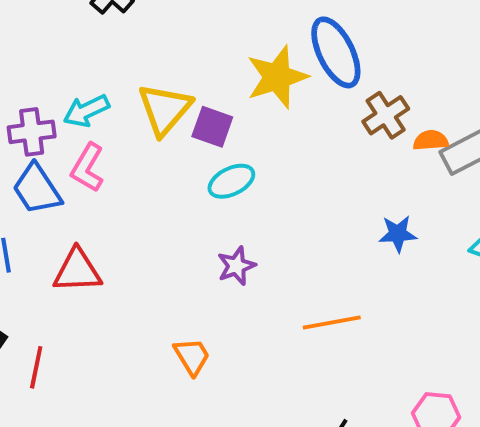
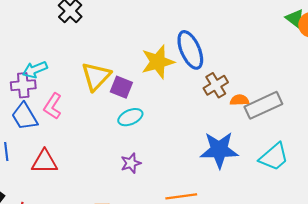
cyan arrow: (86, 111) -> (35, 70), moved
blue star: (398, 234) -> (219, 150), size x1.8

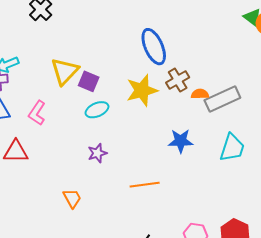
yellow star: (158, 62) -> (142, 90), moved
pink L-shape: (53, 106) -> (37, 113), moved
blue star: (219, 150) -> (181, 141), size x0.7
cyan trapezoid: (274, 157) -> (232, 148), turned -32

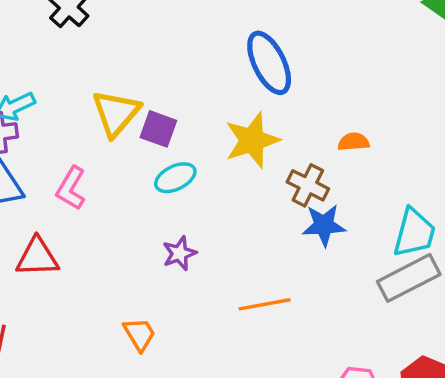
brown cross: (178, 80) -> (308, 185), moved, turned -30
gray rectangle: (222, 99) -> (409, 278), moved

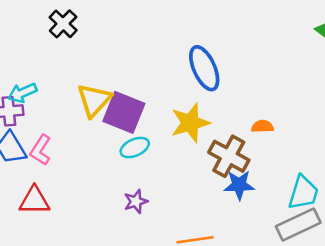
purple square: (158, 129) -> (124, 112), size x1.6
brown cross: (308, 185) -> (229, 156), size x1.4
pink L-shape: (71, 188) -> (41, 150), moved

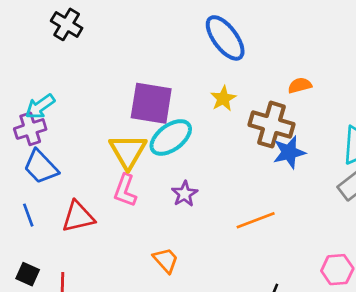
yellow triangle: (94, 100) -> (128, 151), moved
yellow star: (190, 123) -> (223, 99), size x0.6
cyan ellipse: (135, 148) -> (171, 137), size x1.4
pink L-shape: (41, 150) -> (125, 190), moved

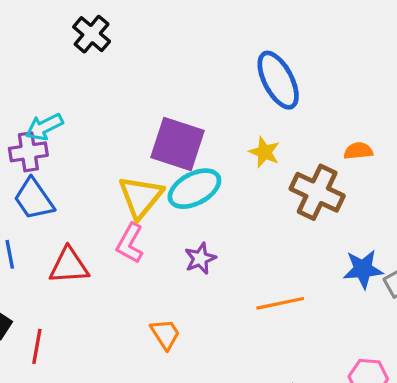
yellow star: (223, 99) -> (264, 152), turned -30
blue star: (289, 152) -> (363, 269), moved

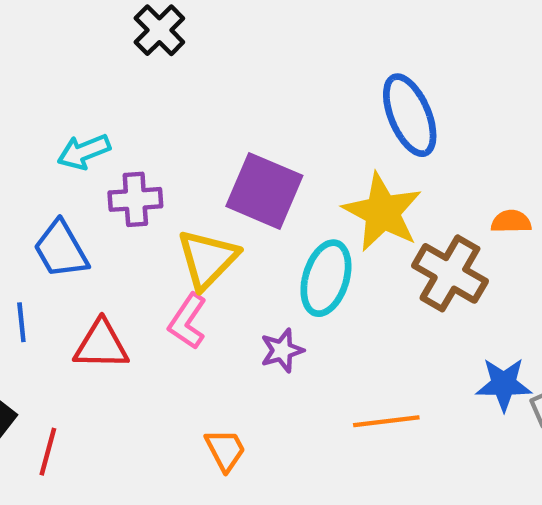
purple cross: (28, 152) -> (135, 199), moved
yellow star: (264, 152) -> (382, 212), size x1.8
cyan ellipse: (194, 189) -> (326, 278), moved, turned -50

